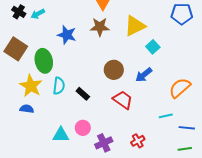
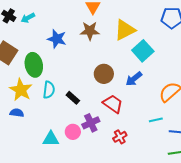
cyan square: (153, 47) -> (143, 51), size x1.5
red cross: (138, 141) -> (120, 137), moved
purple cross: (104, 143) -> (91, 123), moved

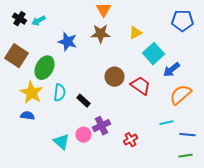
yellow triangle: (125, 30) -> (136, 33), size x0.6
green ellipse: (34, 65) -> (44, 68), turned 40
blue arrow: (134, 79) -> (172, 70), moved
red trapezoid: (113, 104) -> (140, 86), moved
cyan triangle: (51, 139) -> (62, 142), turned 42

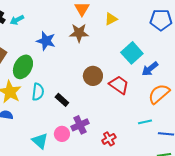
yellow triangle: (136, 33) -> (111, 19), moved

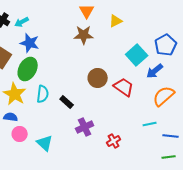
blue pentagon: (161, 20) -> (166, 45), moved, turned -30
blue star: (46, 41) -> (30, 43), moved
pink circle: (62, 134) -> (20, 134), moved

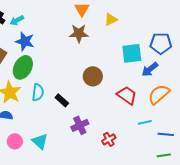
blue pentagon: (166, 45) -> (161, 43), turned 30
cyan square: (137, 55) -> (132, 53), turned 35
red trapezoid: (124, 87) -> (127, 95), moved
pink circle: (20, 134) -> (15, 141), moved

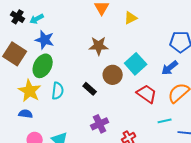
brown star: (79, 33) -> (99, 46), moved
cyan square: (132, 53) -> (136, 64), moved, turned -35
black rectangle: (62, 100) -> (90, 89), moved

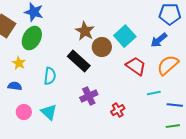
brown star: (99, 46) -> (85, 31), moved, turned 30
black rectangle: (90, 89) -> (79, 61), size x1.6
yellow star: (30, 91) -> (19, 63), size x0.6
cyan semicircle: (58, 91) -> (50, 76), moved

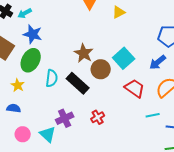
cyan semicircle: (50, 76) -> (52, 78), moved
purple cross: (89, 96) -> (65, 118), moved
red cross: (118, 110) -> (98, 117), moved

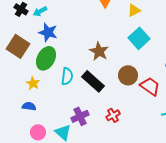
cyan square: (124, 58) -> (139, 38), moved
brown circle: (101, 69) -> (128, 75), moved

